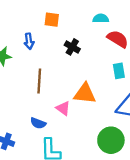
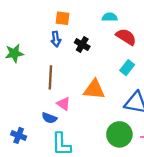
blue arrow: (29, 41) -> (56, 39), moved
cyan rectangle: (119, 71) -> (127, 68), turned 48
pink triangle: (63, 108) -> (64, 104), moved

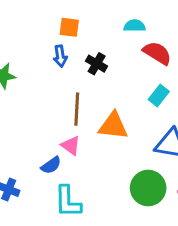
brown line: (50, 77) -> (77, 109), moved
blue semicircle: (49, 118) -> (51, 165), turned -56

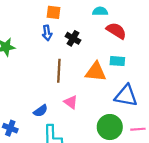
cyan rectangle: (159, 96) -> (117, 61), turned 56
orange triangle: (113, 126) -> (96, 72), moved
pink triangle: (71, 146) -> (71, 102), moved

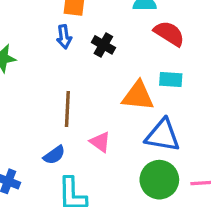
brown line: (59, 71) -> (67, 109), moved
blue triangle: (126, 96) -> (163, 135), moved

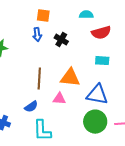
red semicircle: (169, 33) -> (101, 33), turned 132
orange triangle: (138, 96) -> (70, 78), moved
pink triangle: (100, 142) -> (59, 99), turned -32

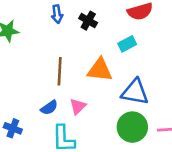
cyan rectangle: (102, 61) -> (127, 44), moved, turned -32
pink triangle: (59, 99) -> (78, 106), moved, turned -48

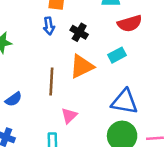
orange triangle: (100, 70) -> (82, 66), moved, turned -32
blue semicircle: (49, 108) -> (14, 99), moved

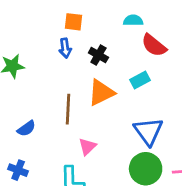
red semicircle: (130, 23) -> (154, 45), turned 55
blue triangle: (125, 102) -> (148, 131), turned 44

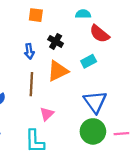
blue arrow: (65, 48) -> (29, 51), moved

